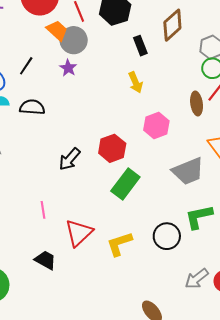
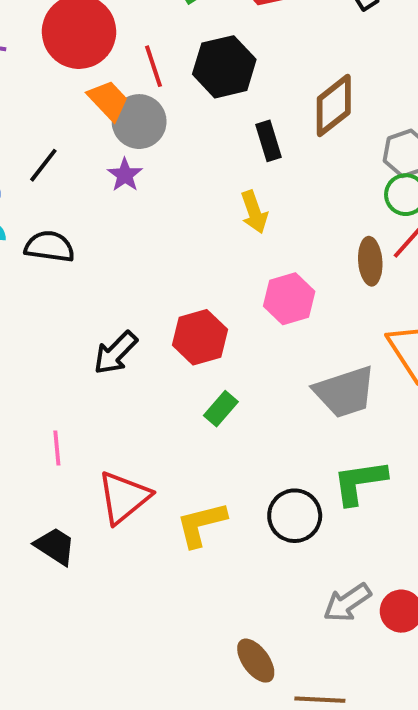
green rectangle: (125, 184) -> (221, 409), size x0.6

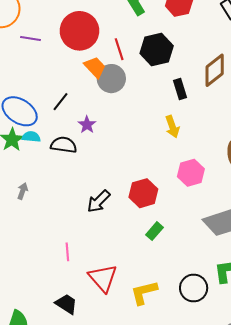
purple star: (125, 175) -> (87, 125), moved
red triangle: (124, 497) -> (103, 278), turned -32

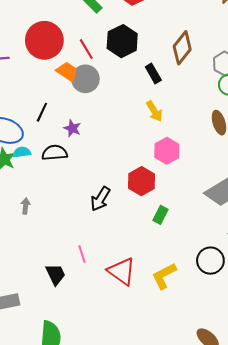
pink hexagon: (191, 173) -> (167, 151), moved
black trapezoid: (66, 304) -> (55, 274), moved, turned 45

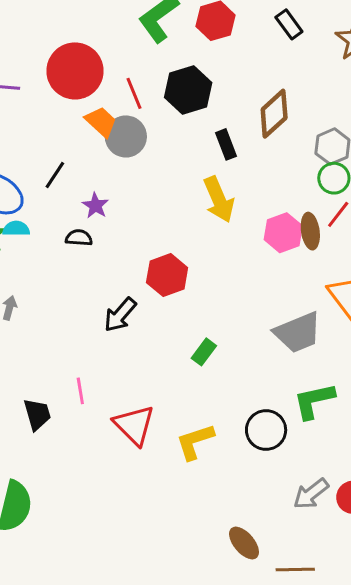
yellow arrow: (154, 111) -> (219, 200), size x1.4
pink hexagon: (167, 151) -> (283, 233), moved
black semicircle: (55, 153) -> (79, 238), moved, size x0.7
red hexagon: (141, 181) -> (167, 275), moved

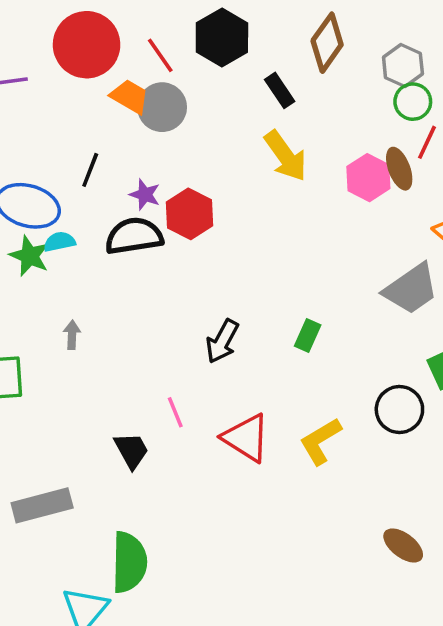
black semicircle: (79, 238) -> (134, 236), size x1.8
red hexagon: (167, 275) -> (189, 214), moved
black arrow: (120, 315) -> (222, 341), moved

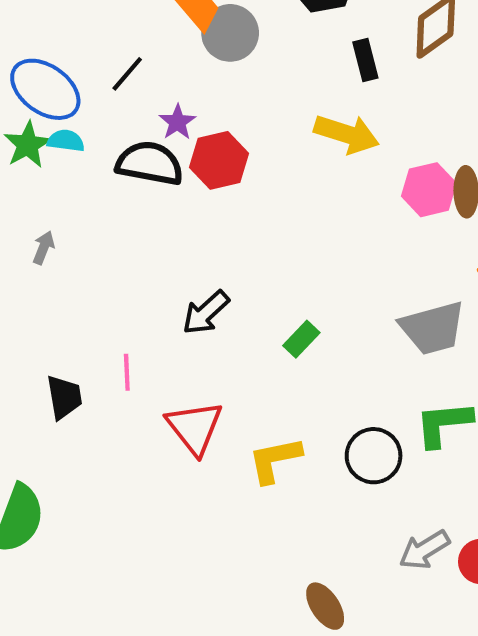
yellow arrow: (286, 156) -> (347, 134), turned -56

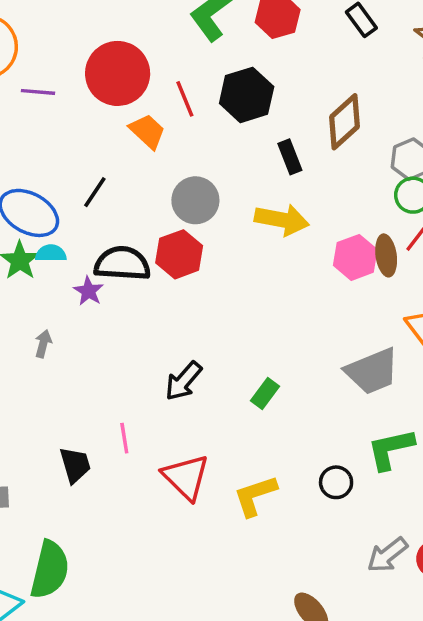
gray circle: (230, 33) -> (195, 200), moved
purple star: (177, 122) -> (88, 291), moved
black circle: (374, 456) -> (336, 482), size x0.7

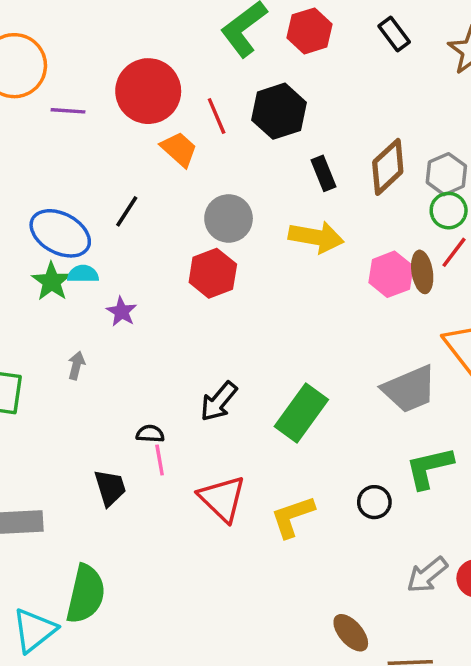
brown diamond: (345, 122) -> (388, 167), moved
black semicircle: (122, 264) -> (150, 434), moved, size x0.5
green rectangle: (265, 393) -> (301, 413), size x1.8

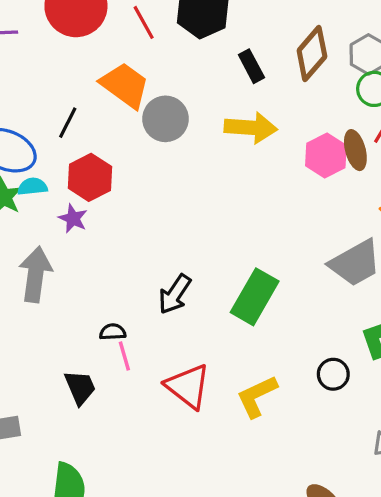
orange trapezoid: (179, 149) -> (125, 85), moved, size x1.4
red hexagon: (213, 273) -> (90, 177), moved
gray arrow: (76, 365) -> (35, 274), size x2.0

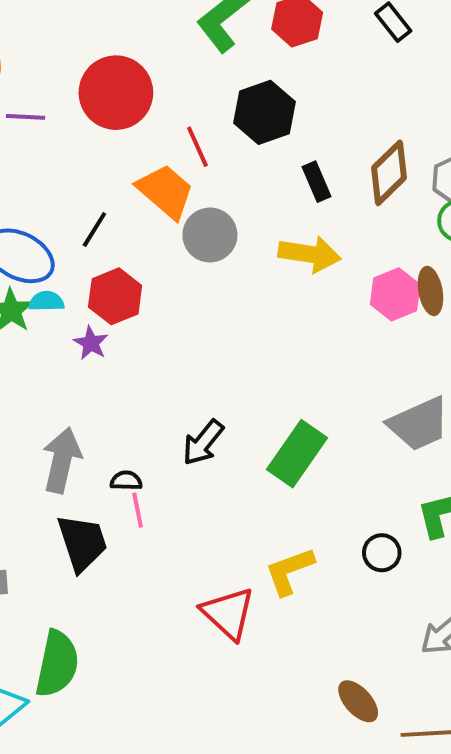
red line: (144, 22) -> (197, 147), moved
gray arrow: (35, 274) -> (62, 460), moved
red triangle: (188, 386) -> (228, 613), moved
black trapezoid: (80, 387) -> (82, 543), size x1.4

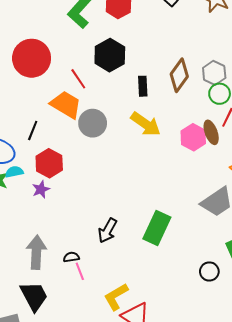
black rectangle: (316, 182) -> (143, 86), turned 30
yellow arrow: (310, 254) -> (146, 124), turned 36
purple star: (91, 343) -> (41, 189), turned 30
black trapezoid: (82, 543) -> (34, 296), moved
yellow L-shape: (289, 571) -> (116, 297), moved

